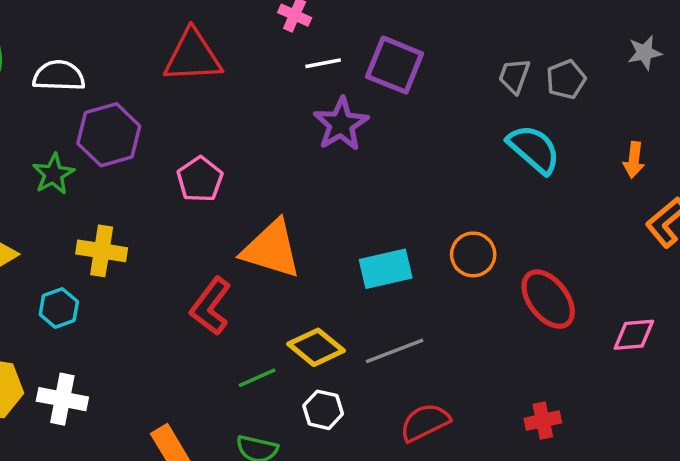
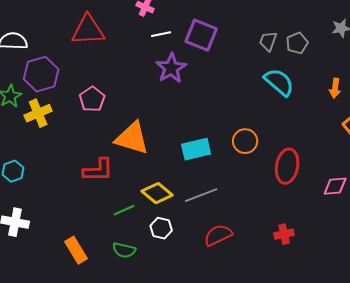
yellow cross: (102, 251) -> (38, 113), moved, turned -32
red ellipse: (548, 299) -> (287, 166), turned 48
red L-shape: (211, 306) -> (98, 170), turned -128

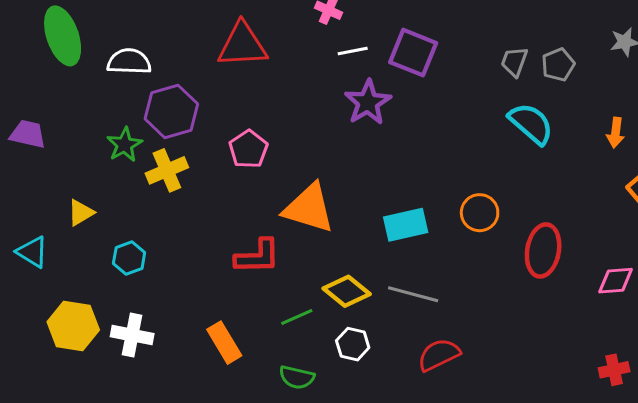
gray line: (201, 195) -> (413, 294), turned 36
red cross: (284, 234) -> (614, 370), moved
orange rectangle: (76, 250) -> (224, 343), moved

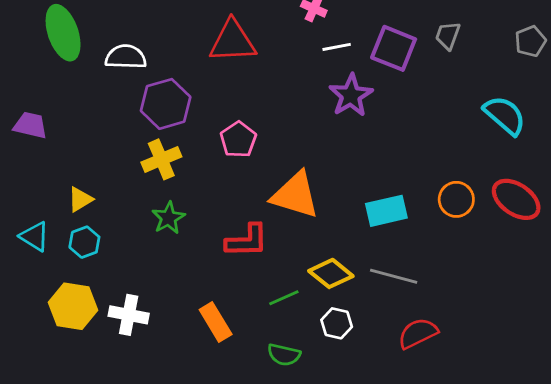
gray trapezoid: (514, 62) -> (448, 36), moved
gray pentagon: (558, 65) -> (530, 41), moved
green star: (125, 145) -> (168, 218), moved
red ellipse: (543, 250) -> (516, 199), moved, turned -66
cyan hexagon: (129, 258) -> (84, 242), moved

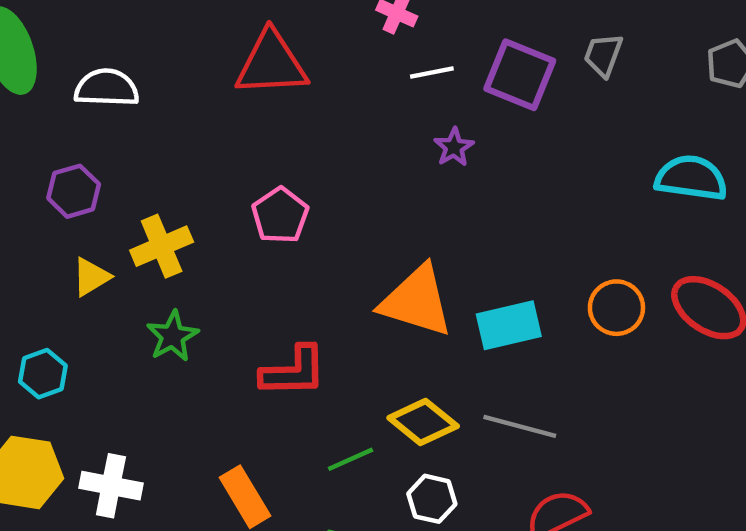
purple star: (351, 95) -> (454, 147), size x0.6
purple hexagon: (166, 104) -> (74, 191), moved, size x0.7
cyan semicircle: (505, 115) -> (691, 178), turned -33
orange triangle: (295, 195) -> (416, 301), moved
yellow triangle: (80, 199) -> (91, 277), moved

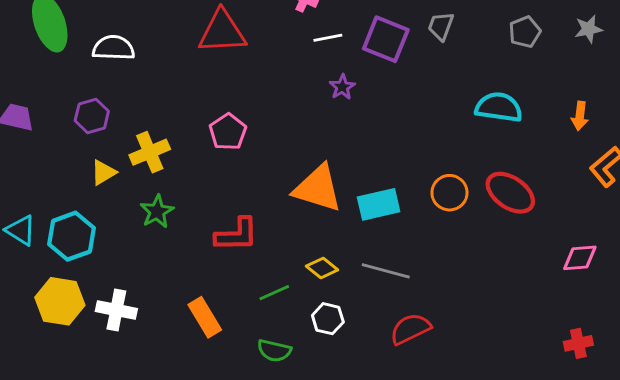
cyan hexagon: (43, 374) -> (71, 236), size x1.5
yellow diamond: (423, 422) -> (322, 268), size x0.7

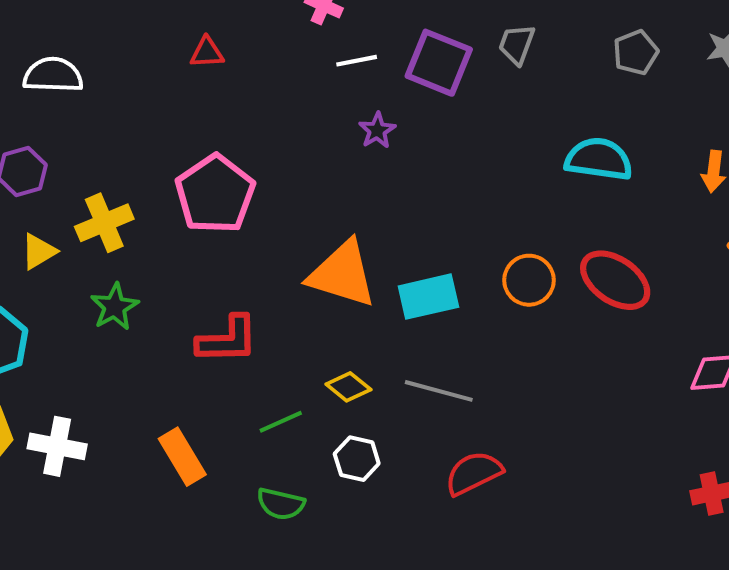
red triangle: (222, 32) -> (207, 52), size x0.5
pink pentagon: (228, 132) -> (215, 194), size x1.5

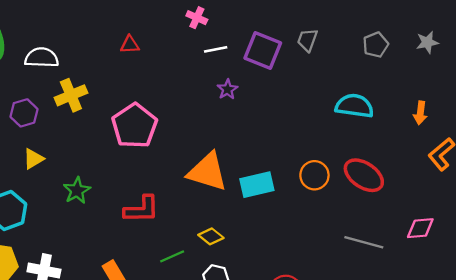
yellow cross: (104, 223) -> (71, 95), moved
gray line: (439, 391) -> (364, 242), moved

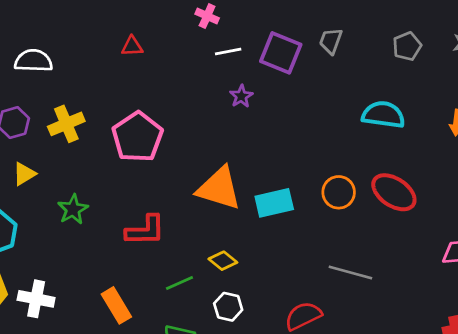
yellow cross: (71, 95) -> (66, 124), moved
gray line: (364, 242) -> (350, 273), moved

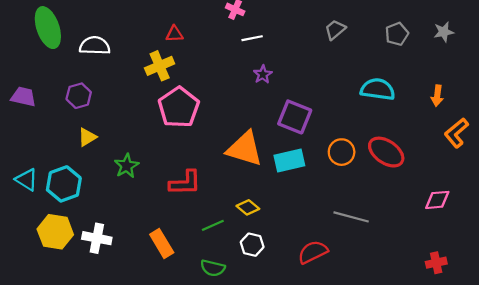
gray trapezoid: (331, 41) -> (335, 30), turned 30
purple square: (281, 53) -> (295, 117), moved
yellow cross: (66, 124) -> (160, 66), moved

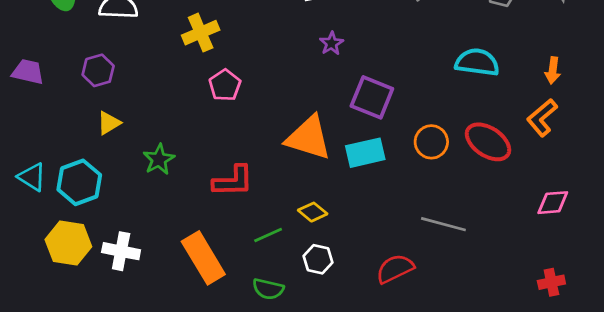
pink pentagon: (179, 107) -> (225, 85), size x0.6
orange L-shape: (456, 133) -> (542, 118), moved
orange rectangle: (162, 244) -> (203, 258), size x1.4

